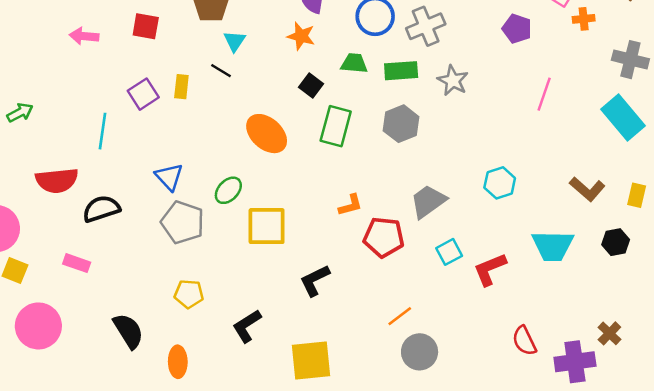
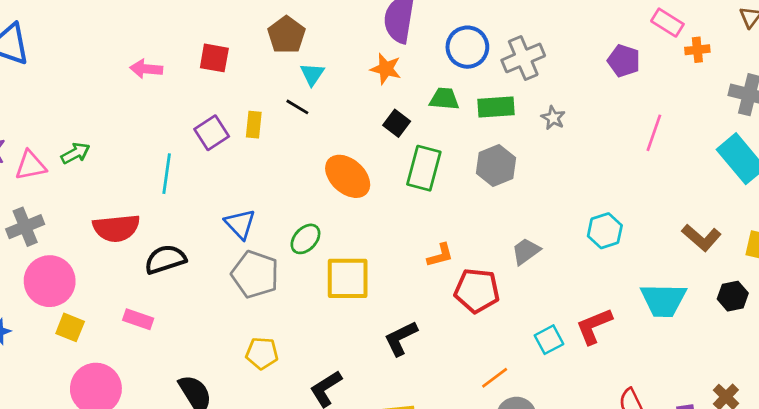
gray star: (453, 81) -> (553, 118), size x0.7
gray trapezoid: (428, 201) -> (526, 251), size x0.7
cyan square: (449, 252) -> (549, 340), moved

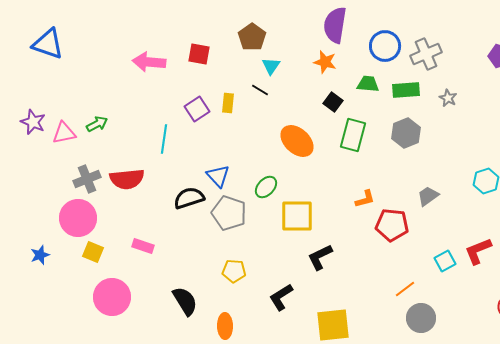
pink arrow: (146, 69) -> (149, 62), size x1.4
gray cross: (25, 227) -> (87, 179), moved
black semicircle: (165, 259) -> (189, 198), moved
black L-shape: (401, 338) -> (320, 257), moved

